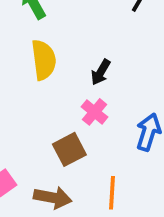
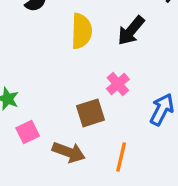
black arrow: (101, 72) -> (131, 31), moved, size x1.4

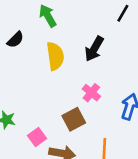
pink square: (28, 132) -> (37, 137), moved

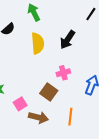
pink cross: (91, 93) -> (63, 73), turned 32
brown square: (74, 119) -> (49, 92), turned -30

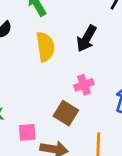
pink square: (20, 104) -> (27, 132), turned 32

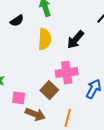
pink cross: (84, 85) -> (67, 73), size x1.5

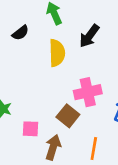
black arrow: (75, 40) -> (89, 36), moved
brown arrow: (35, 114) -> (53, 147), turned -90

